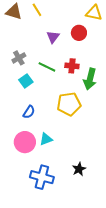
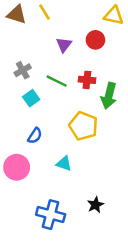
yellow pentagon: (69, 104) -> (83, 126), turned 30
cyan triangle: (46, 139) -> (64, 164), moved, turned 40
pink circle: (25, 142) -> (17, 167), moved

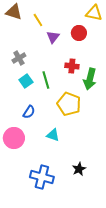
yellow line: (45, 12) -> (38, 20), moved
green line: (57, 81) -> (46, 80), moved, turned 48

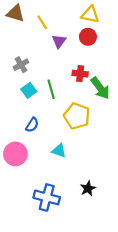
yellow triangle: (94, 13) -> (90, 14), moved
green arrow: (90, 79) -> (100, 88), turned -50

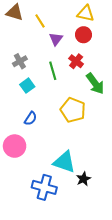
red cross: (80, 74) -> (76, 61), moved, turned 32
green line: (51, 89) -> (53, 71), moved
cyan triangle: (59, 151) -> (64, 162), moved, size x1.6

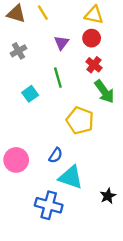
yellow line: (40, 21) -> (43, 13), moved
gray cross: (20, 61) -> (18, 51), moved
red cross: (76, 61) -> (94, 65), moved
blue semicircle: (30, 118) -> (56, 155), moved
black star: (83, 179) -> (108, 196), moved

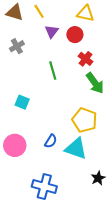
red circle: (92, 38) -> (75, 35), moved
purple triangle: (61, 43) -> (52, 31), moved
cyan square: (30, 94) -> (22, 102), moved, turned -32
yellow pentagon: (80, 120) -> (84, 120), moved
cyan triangle: (71, 177) -> (76, 149), moved

